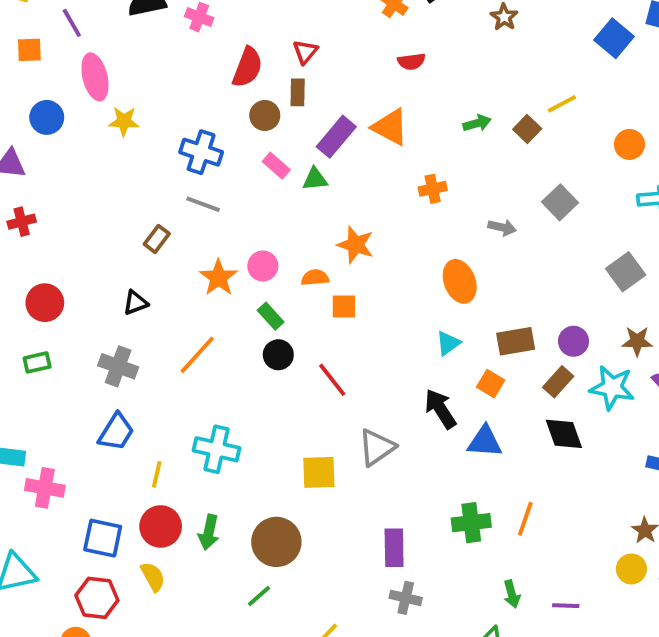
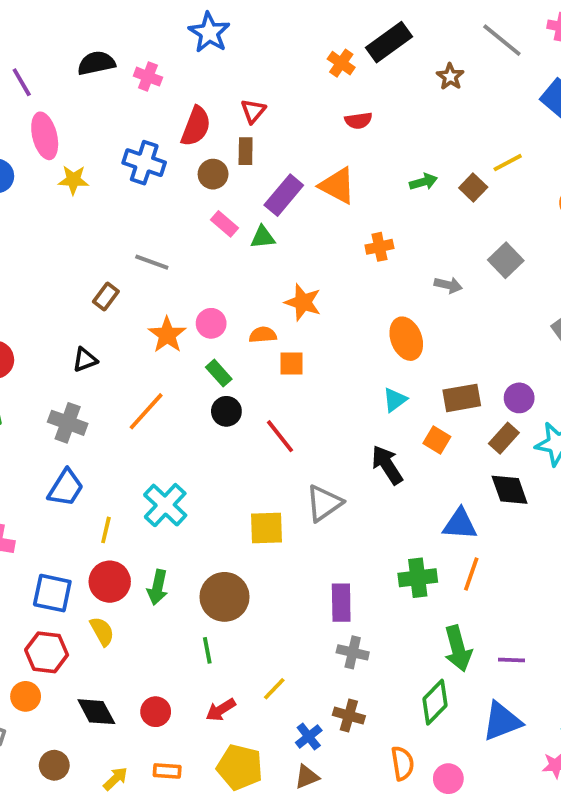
blue cross: (201, 152) -> (144, 163), moved
blue triangle: (485, 442) -> (460, 524), moved
cyan cross: (217, 449) -> (165, 505), turned 30
green arrow: (512, 594) -> (458, 649), size x1.6
green line: (259, 596) -> (207, 650), turned -60

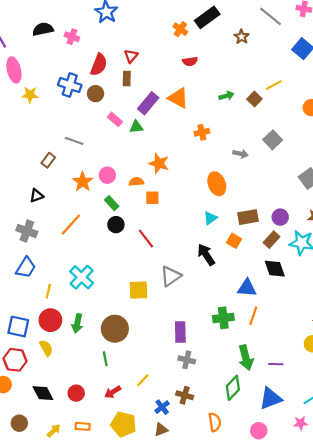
brown circle: (213, 174) -> (96, 94), moved
pink circle: (448, 779) -> (259, 431), moved

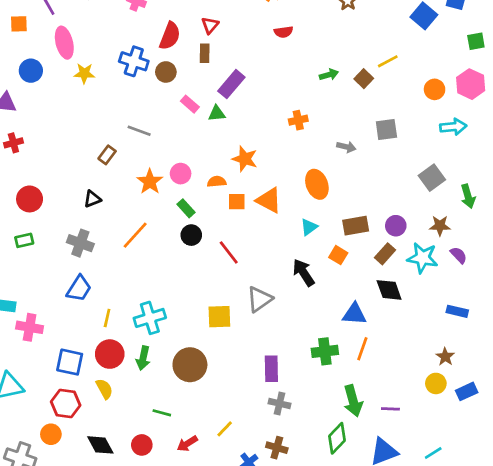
orange triangle: (178, 98) -> (269, 200), moved
gray square: (273, 140) -> (386, 129), turned 36
cyan cross: (82, 277) -> (150, 318), moved, turned 30
green line: (105, 359) -> (162, 413), moved, turned -64

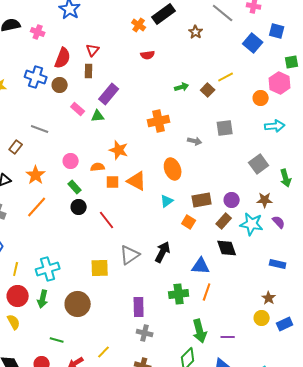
pink hexagon: (471, 84) -> (280, 83), moved
orange cross: (298, 120) -> (159, 121), size x1.5
orange star: (150, 182) -> (36, 175), moved
black arrow: (304, 272) -> (163, 252), moved, turned 60

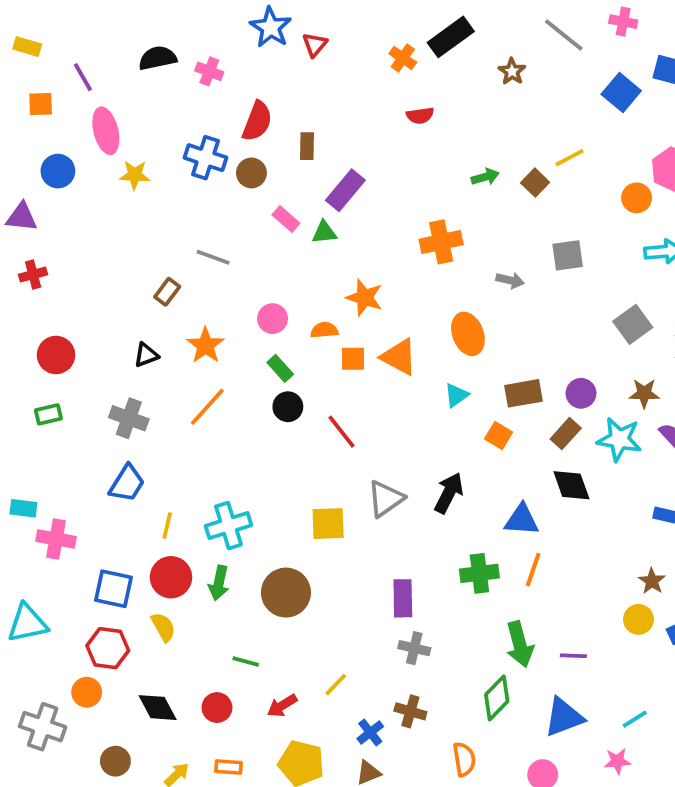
red triangle: (93, 50) -> (315, 45), moved

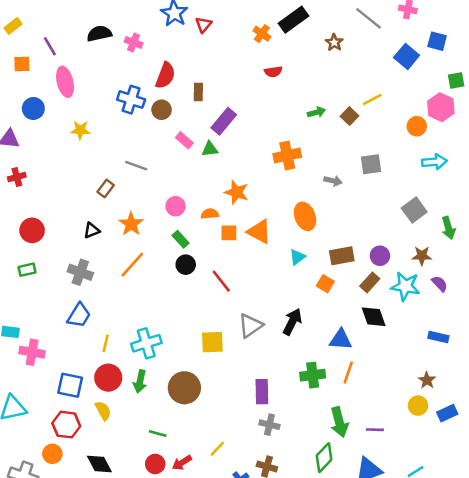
yellow rectangle: (27, 47) -> (13, 26), turned -54
yellow star: (135, 175) -> (80, 130), moved
red circle: (217, 708) -> (155, 464), moved

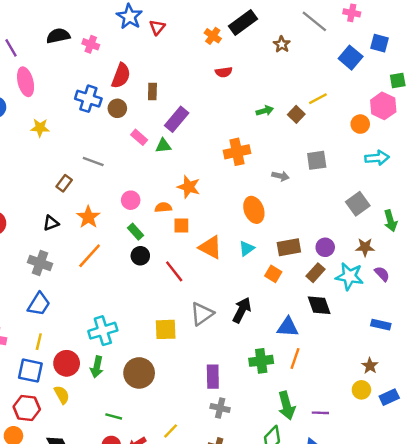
orange triangle: (259, 232) -> (210, 247), moved
yellow line: (106, 343) -> (39, 342), moved

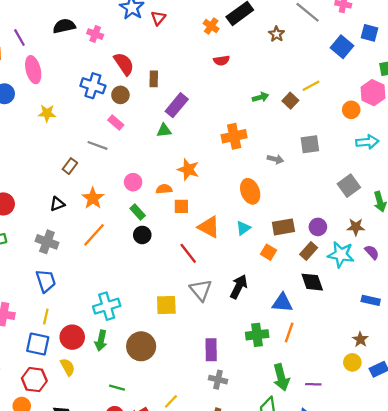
red semicircle: (121, 76) -> (124, 64), turned -55
pink rectangle: (139, 137) -> (116, 122), moved
red line: (174, 271) -> (188, 253), moved
blue trapezoid: (39, 304) -> (46, 281), turned -50
gray triangle: (202, 314) -> (201, 290), turned -35

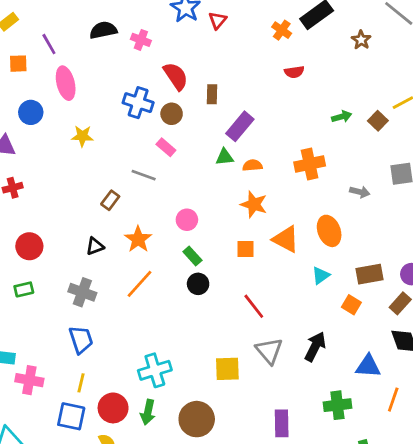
orange semicircle: (164, 189) -> (252, 165), moved
orange triangle: (209, 227) -> (286, 239), moved
orange line: (289, 333) -> (393, 400), moved

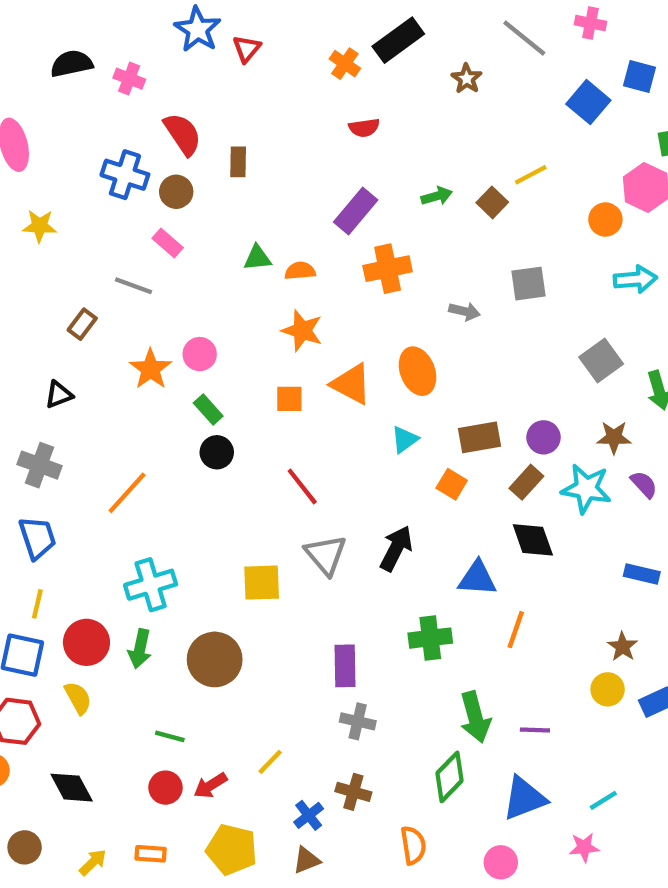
purple rectangle: (240, 126) -> (356, 211), moved
orange star: (138, 239) -> (151, 369), moved
orange line: (139, 284) -> (127, 493), moved

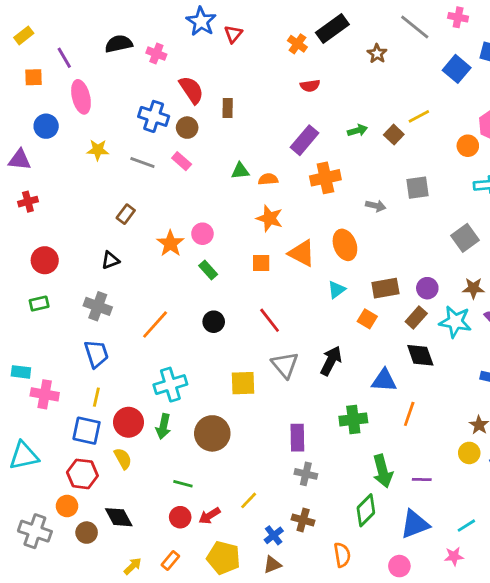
gray line: (133, 286) -> (142, 162), moved
black circle: (217, 452) -> (214, 322), moved
brown circle: (25, 847) -> (87, 533), moved
orange rectangle: (151, 854) -> (170, 560), turned -54

